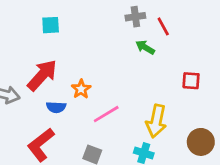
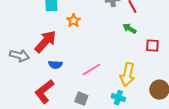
green arrow: (145, 47) -> (129, 29), moved
orange star: (81, 89) -> (73, 21), moved

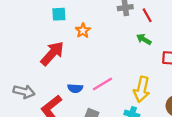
gray arrow: (19, 56) -> (24, 92), moved
blue semicircle: (55, 65) -> (75, 88), moved

